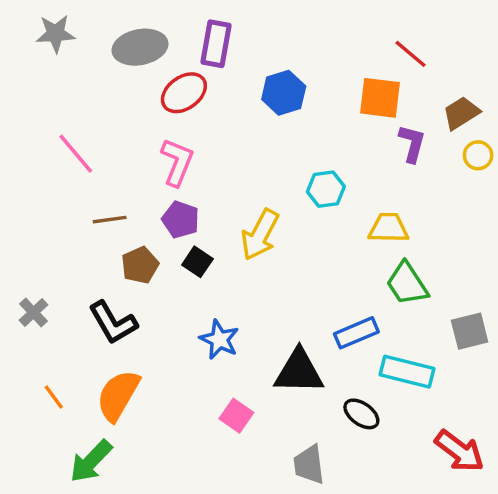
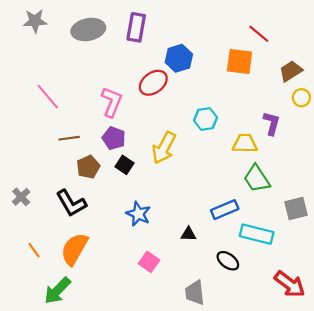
red ellipse: (184, 93) -> (153, 83), moved
purple L-shape: (412, 143) -> (272, 123), moved
black triangle: (299, 372) -> (188, 234), size x0.5

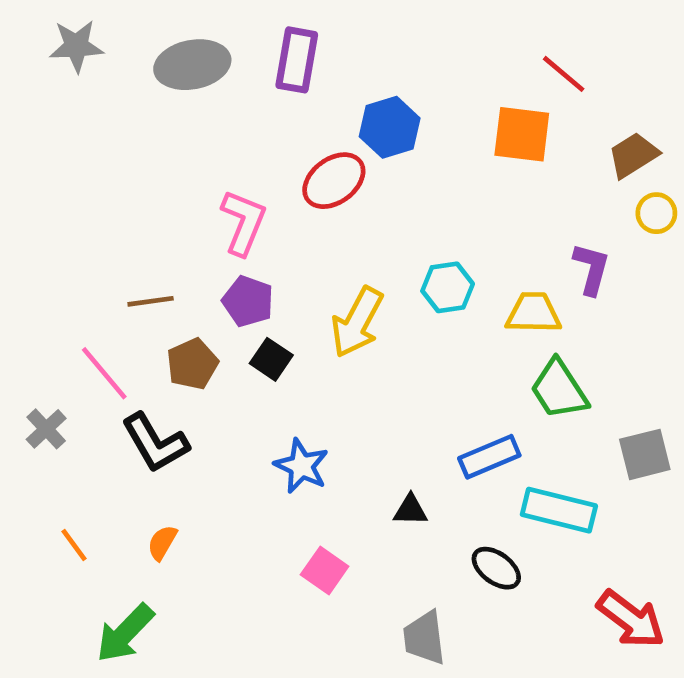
pink line: (48, 97) -> (104, 373), moved
cyan hexagon: (205, 119) -> (448, 287), moved
orange semicircle: (74, 249) -> (162, 543), size x0.5

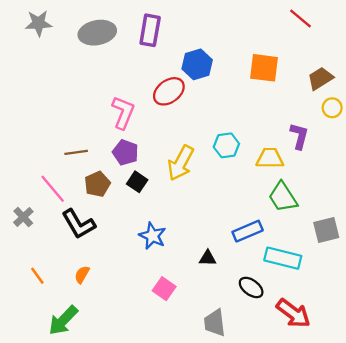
red line: (564, 74) -> (300, 19), moved
red arrow: (631, 619) -> (293, 313), moved

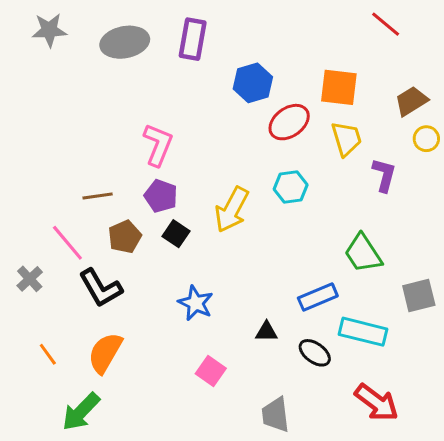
red ellipse: (169, 91) -> (289, 122), moved
yellow trapezoid: (270, 158) -> (346, 139), moved, turned 72
orange semicircle: (82, 275) -> (105, 353), size x1.8
black ellipse: (251, 287) -> (315, 353), moved

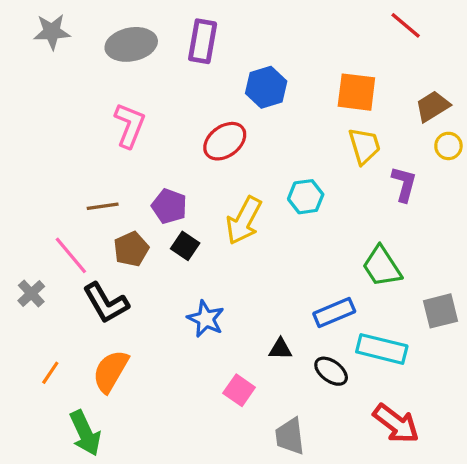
red ellipse: (289, 122) -> (225, 141), moved
pink L-shape: (158, 145) -> (130, 125), moved
orange line: (48, 354) -> (50, 373), turned 70
pink square: (211, 371) -> (239, 390), moved
green arrow: (81, 412) -> (85, 433), turned -69

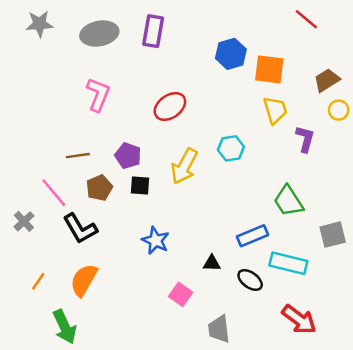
blue hexagon: (266, 87) -> (231, 54), moved
black square: (185, 246) -> (140, 185), turned -30

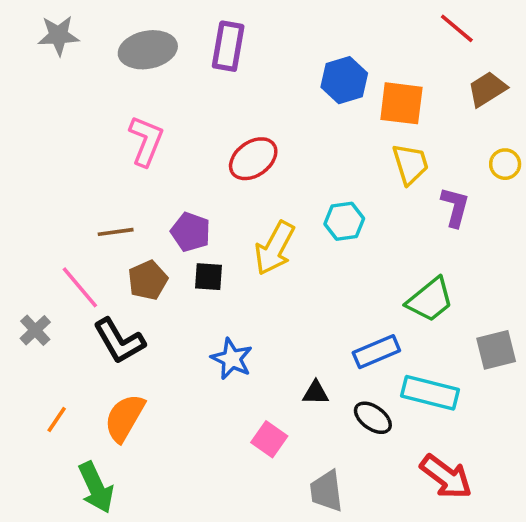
brown trapezoid: (327, 80) -> (487, 89), moved
green trapezoid: (288, 201) -> (430, 300), turned -96

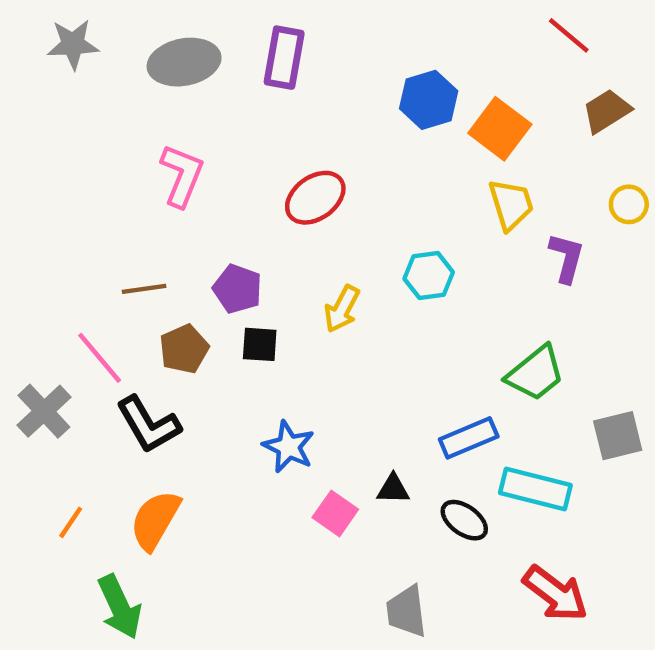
orange square: (401, 103) -> (500, 129), turned 30
yellow arrow: (275, 248) -> (342, 309), size x0.7
gray cross: (35, 330) -> (44, 411), size x1.4
pink square: (269, 439) -> (335, 513), moved

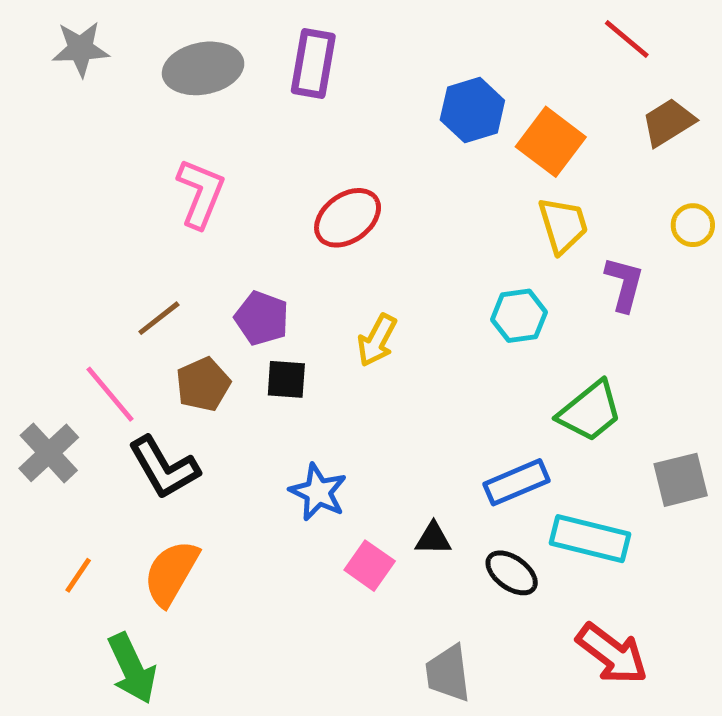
cyan hexagon: (429, 276) -> (519, 316), moved
brown line: (144, 289) -> (159, 318), turned -30

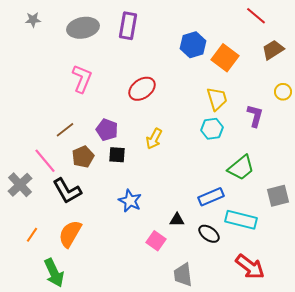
gray star: (81, 49) -> (33, 20), size x0.7
yellow trapezoid: (563, 225) -> (217, 99), moved
pink square: (370, 566) -> (156, 241), moved

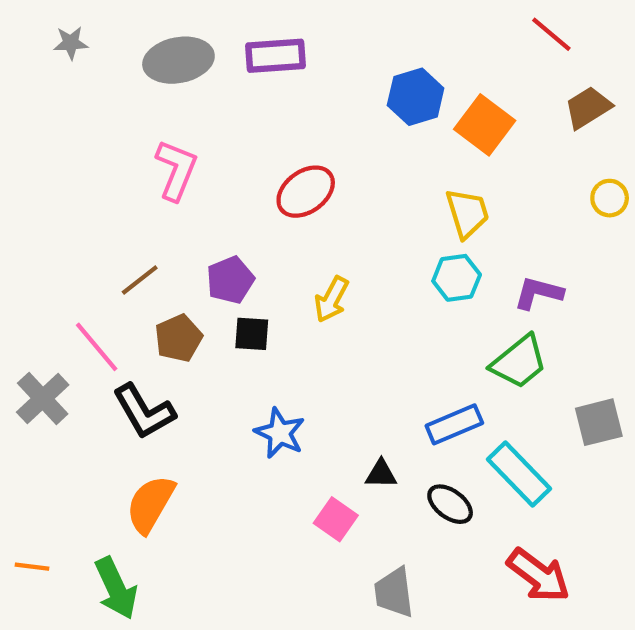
purple rectangle: (128, 26) -> (275, 56), turned 76
purple L-shape: (255, 116) -> (538, 293), moved, turned -90
purple pentagon: (107, 130) -> (230, 280), turned 30
cyan rectangle: (241, 220) -> (519, 474), turned 32
orange line: (32, 235) -> (32, 567), moved, turned 63

